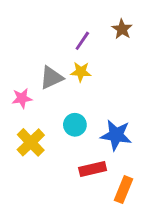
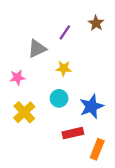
yellow star: (81, 72) -> (64, 68), moved
gray triangle: (51, 78) -> (37, 49), moved
blue star: (116, 135) -> (91, 106), turned -30

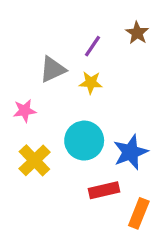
yellow star: (64, 68) -> (91, 83), moved
cyan circle: (59, 98) -> (84, 141), size x1.5

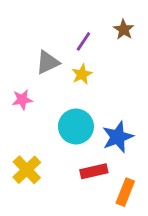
yellow star: (91, 83) -> (82, 74), turned -30
yellow cross: (34, 160) -> (27, 170), moved

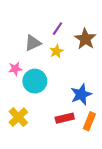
brown star: (124, 30) -> (85, 39), moved, size x1.5
cyan circle: (76, 126) -> (35, 81), moved
orange rectangle: (125, 192) -> (89, 121), moved

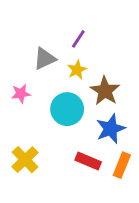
brown star: (85, 39) -> (105, 91), moved
cyan circle: (35, 81) -> (67, 109), moved
red rectangle: (65, 118) -> (88, 161), turned 36

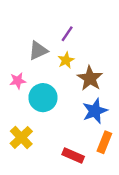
cyan circle: (67, 109) -> (43, 98), moved
red rectangle: (88, 161) -> (73, 156), moved

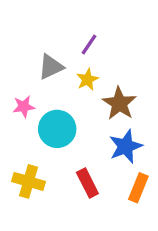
yellow cross: (21, 137) -> (29, 181), turned -30
red rectangle: (73, 156) -> (87, 183), moved, turned 40

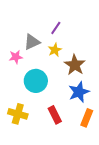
pink star: (24, 107) -> (16, 57), moved

